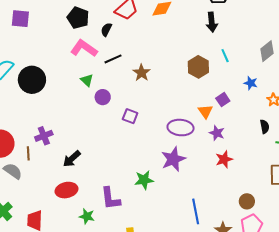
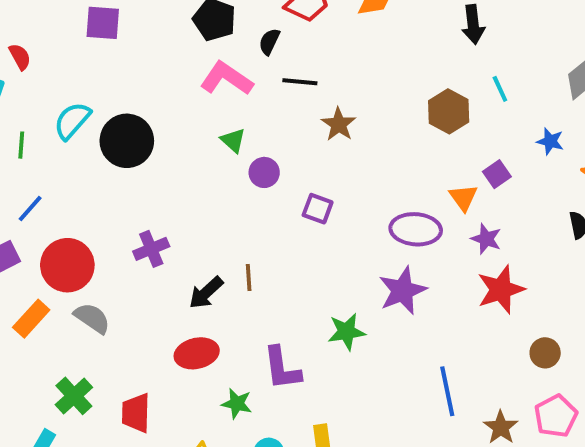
black line: (113, 59) -> (300, 82), moved, turned 30
brown line: (28, 153) -> (249, 278), moved
red star: (224, 159) -> (501, 290), size x1.4
brown circle: (247, 201) -> (545, 353), moved

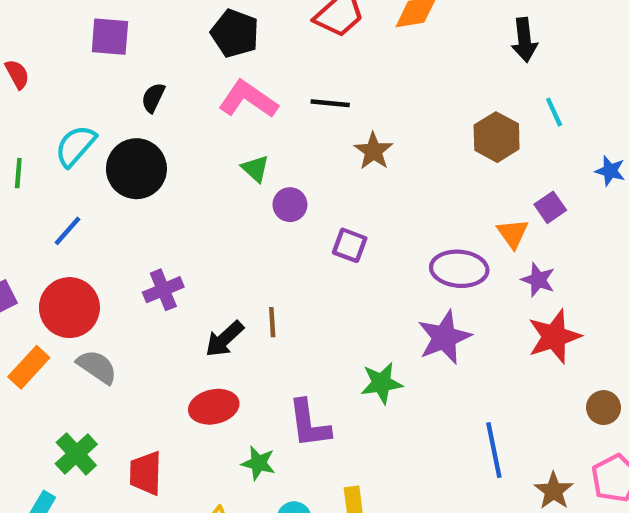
black semicircle: (269, 42) -> (153, 98), moved
blue line: (30, 209) -> (68, 231), moved

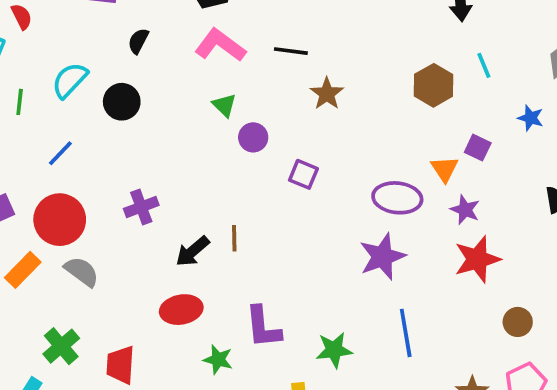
black circle: (136, 169) -> (122, 102), size x0.7
purple square: (550, 207) -> (478, 148), turned -32
green star: (381, 383) -> (334, 350), moved
blue line: (494, 450) -> (406, 333), moved

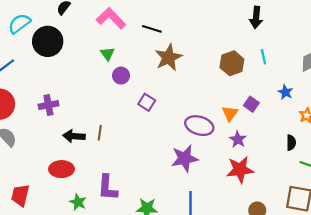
brown star: (327, 94) -> (169, 57), size x1.4
black circle: (122, 102) -> (48, 41), size x1.4
black arrow: (192, 251) -> (74, 136), turned 35

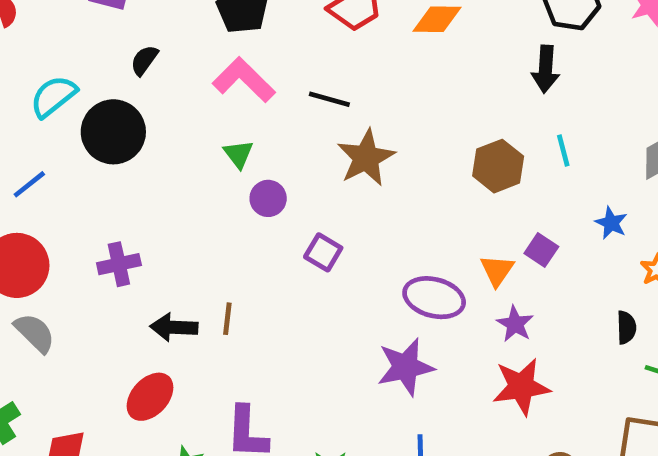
red ellipse: (61, 169) -> (150, 397), turned -45

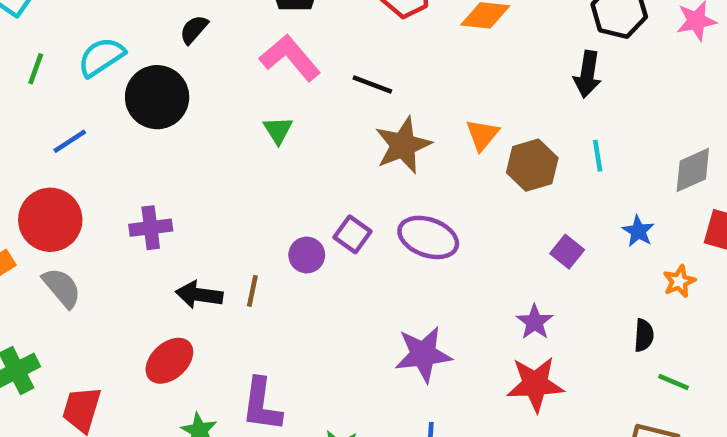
purple circle: (268, 198) -> (307, 255), moved
orange triangle: (497, 270) -> (482, 135), moved
purple ellipse: (434, 298) -> (428, 237), moved

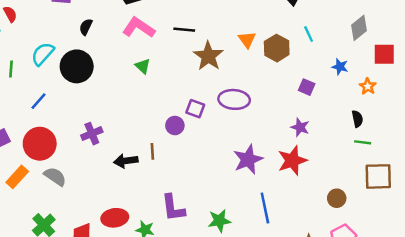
red ellipse: (169, 361) -> (115, 218), moved, turned 50
green line: (674, 382) -> (363, 142), moved
red star: (535, 384) -> (292, 161), moved

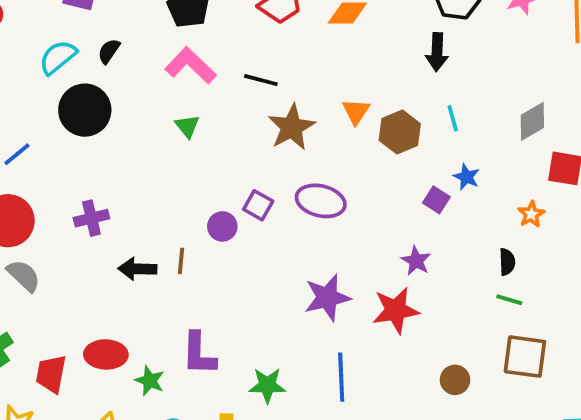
cyan semicircle: (43, 54) -> (58, 57), moved
blue star: (340, 67) -> (466, 177), moved

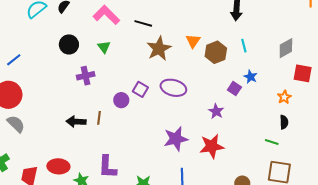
black circle: (85, 110) -> (69, 44), moved, size x0.7
purple cross: (91, 218) -> (86, 76), moved
purple star: (416, 261) -> (216, 111), moved
black semicircle: (507, 262) -> (284, 122), moved

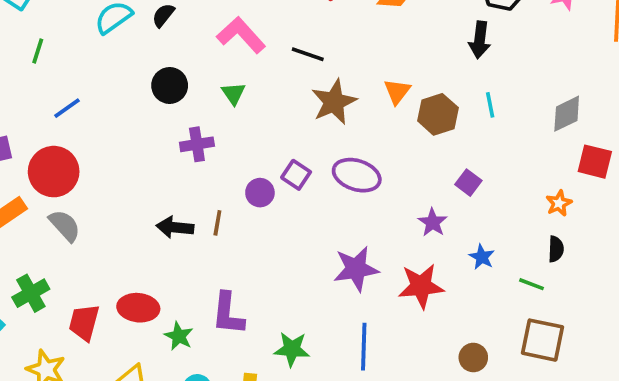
blue star: (251, 77) -> (482, 257), moved

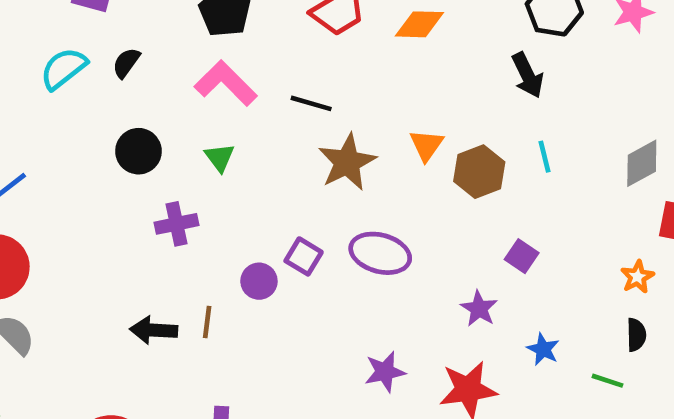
black arrow: (480, 40) -> (528, 75), turned -30
purple star: (356, 269) -> (385, 372), size x0.7

